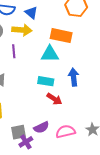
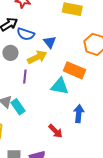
yellow arrow: (22, 30) -> (37, 57), turned -42
cyan rectangle: (46, 81) -> (18, 107), moved, turned 35

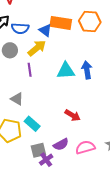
orange rectangle: (74, 70) -> (61, 23), moved
cyan rectangle: (18, 107) -> (32, 124), moved
blue arrow: (79, 114) -> (87, 70), moved

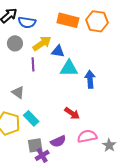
blue triangle: (45, 30) -> (58, 51), moved, turned -32
blue arrow: (87, 70) -> (90, 79), moved
pink semicircle: (85, 147) -> (87, 136), moved

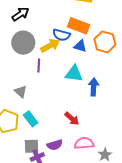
orange hexagon: (97, 21) -> (105, 42), moved
blue semicircle: (27, 22) -> (61, 35), moved
gray circle: (15, 43) -> (23, 43), size x1.5
blue triangle: (58, 51) -> (80, 46), moved

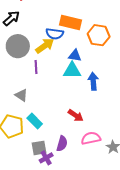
blue triangle: (80, 46) -> (75, 55), moved
purple semicircle: (55, 145) -> (62, 144), turned -49

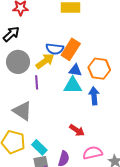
orange rectangle: (70, 23) -> (71, 49), moved, turned -70
orange hexagon: (99, 35) -> (99, 69), moved
gray triangle: (21, 95) -> (22, 111), size x1.5
cyan rectangle: (35, 121) -> (39, 147), moved

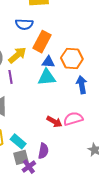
blue semicircle: (55, 49) -> (24, 24), moved
blue arrow: (94, 96) -> (82, 85), moved
pink semicircle: (93, 153) -> (73, 119), moved

